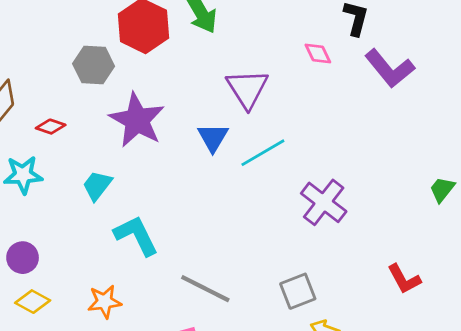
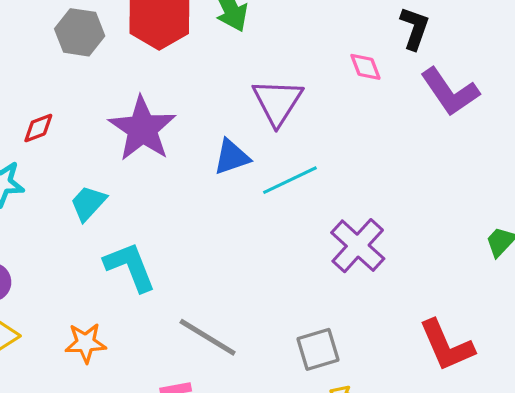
gray hexagon: (94, 65) -> (80, 32), moved
red diamond: (51, 127) -> (38, 128), turned -44
blue triangle: (213, 137) -> (232, 157), turned 36
red L-shape: (404, 279) -> (446, 345), size x1.4

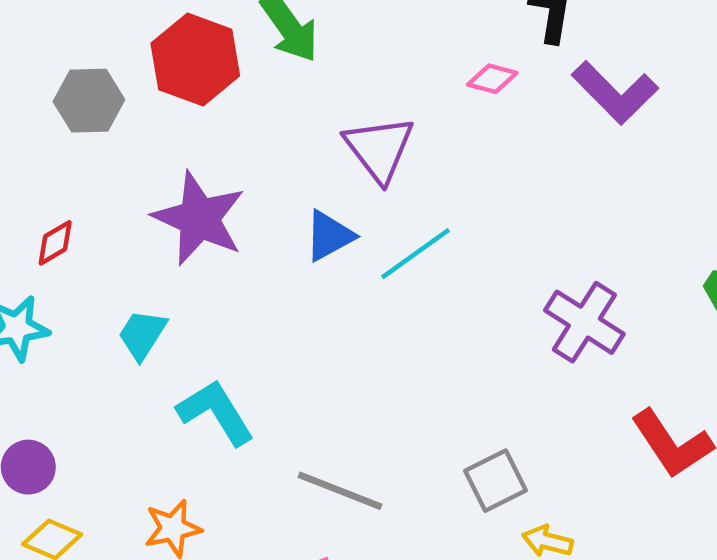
pink diamond: (365, 67) -> (492, 79), turned -44
purple cross: (358, 246) -> (584, 322), moved

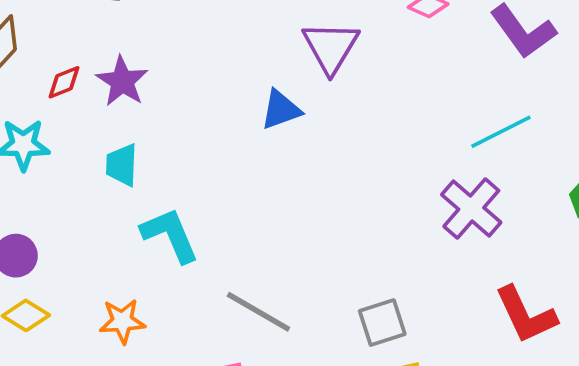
purple star: (199, 218) -> (122, 81), moved, size x0.7
cyan line: (415, 254) -> (501, 132), moved
cyan trapezoid: (142, 334) -> (122, 165), turned -39

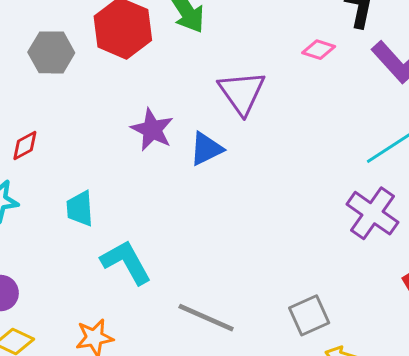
purple star: (122, 81) -> (152, 130), moved

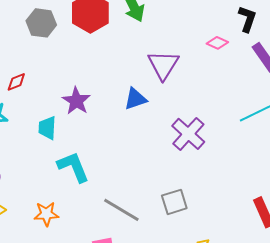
purple star: (152, 130) -> (76, 101), moved
purple cross: (372, 213) -> (188, 134), moved
gray square: (309, 315) -> (174, 202), moved

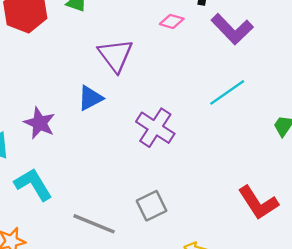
purple star: (76, 101) -> (40, 123), moved

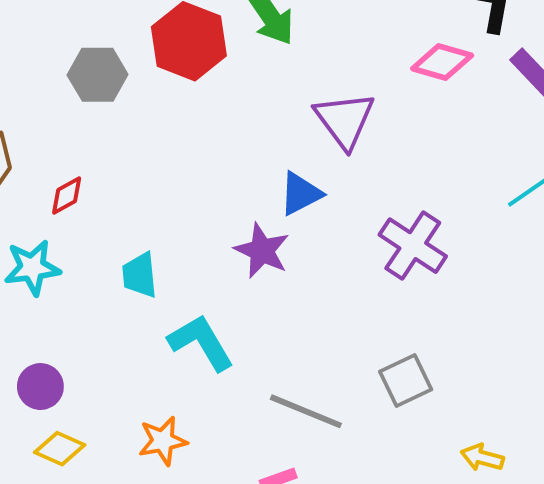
pink diamond: (172, 21) -> (442, 62), size x1.4
purple star: (40, 123) -> (262, 251), moved

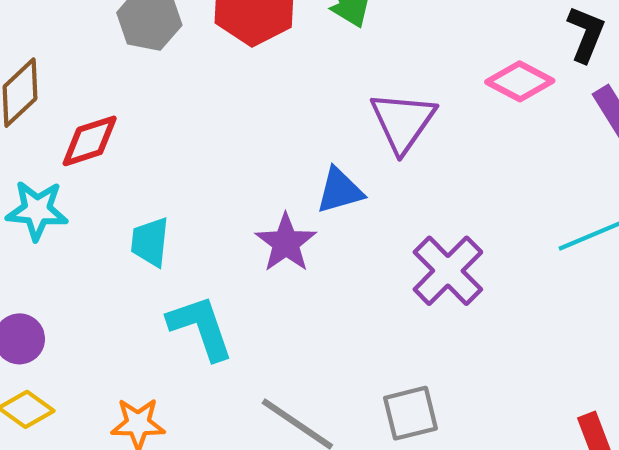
red diamond: (67, 196) -> (90, 141), size x1.4

